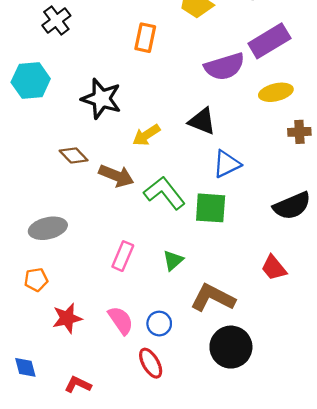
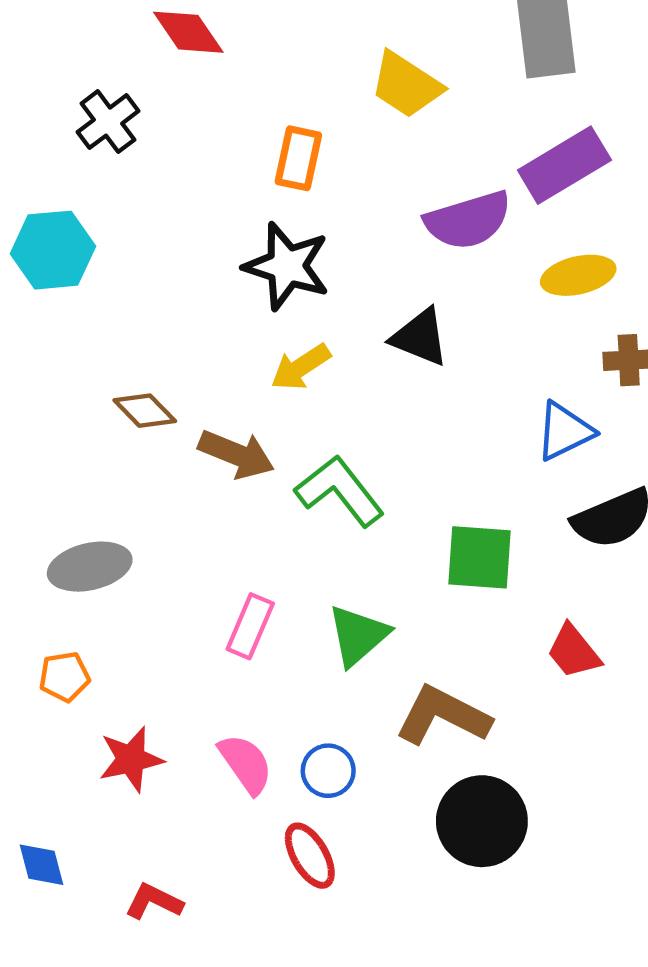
black star: (101, 99) -> (287, 266), moved
blue triangle: (227, 164) -> (564, 431), moved
green square: (211, 208) -> (480, 557), moved
green triangle: (173, 260) -> (358, 635), size x1.4

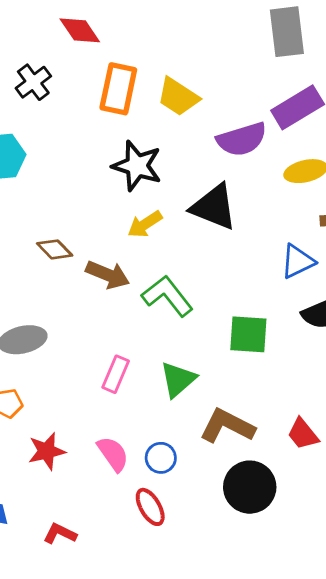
yellow trapezoid: (406, 85) -> (178, 97), moved
orange rectangle: (298, 158) -> (118, 89), moved, size x1.4
black triangle: (420, 337) -> (214, 207), size x1.4
red trapezoid: (574, 651) -> (303, 434), moved

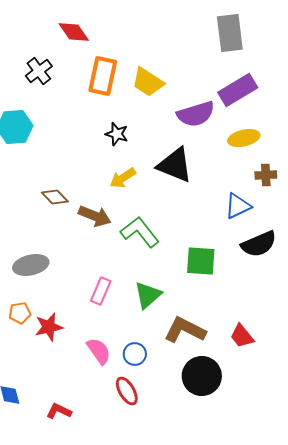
black star: (137, 166) -> (117, 134), size x0.6
red star: (47, 451) -> (49, 327), moved

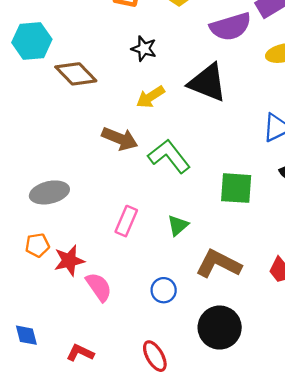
brown diamond: (55, 197) -> (76, 74), moved, size x1.4
green triangle: (148, 295) -> (178, 225), size x0.7
pink semicircle: (99, 351) -> (99, 287), moved
black circle: (202, 376) -> (220, 328), moved
red ellipse: (127, 391) -> (155, 356), moved

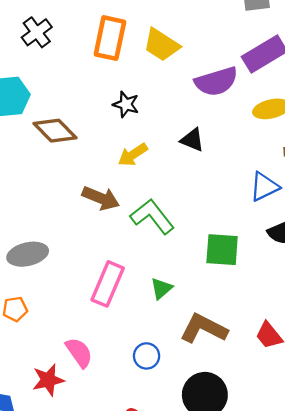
black triangle: (208, 83) -> (192, 140), size x0.6
pink rectangle: (126, 221) -> (108, 284), size x1.4
red star: (69, 261) -> (48, 380), moved

